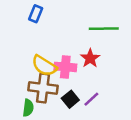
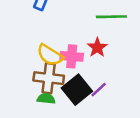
black square: (70, 99) -> (77, 90), size x1.6
green semicircle: (28, 108) -> (46, 99), moved, turned -91

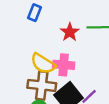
red star: (97, 47) -> (70, 32), moved

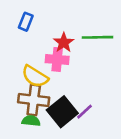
pink cross: (64, 65) -> (57, 59), moved

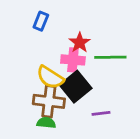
green line: (98, 37) -> (110, 57), moved
black square: (62, 112) -> (76, 87), moved
purple line: (85, 112) -> (101, 113), turned 36

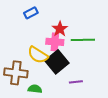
blue rectangle: (41, 21) -> (31, 13), turned 40
brown cross: (49, 101) -> (16, 73), moved

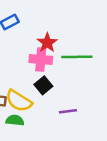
yellow semicircle: (38, 55) -> (19, 101), moved
black square: (57, 62) -> (43, 85), size x0.6

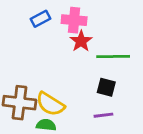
pink cross: (41, 59) -> (74, 20), moved
black square: (43, 85) -> (106, 87), moved, turned -36

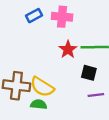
red star: (81, 41) -> (68, 49), moved
purple line: (103, 115) -> (96, 95), moved

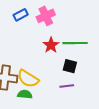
pink cross: (62, 17) -> (46, 16), turned -30
purple line: (96, 95) -> (67, 86), moved

